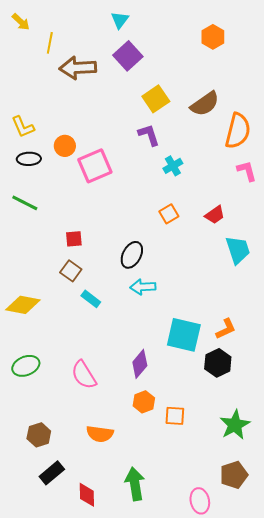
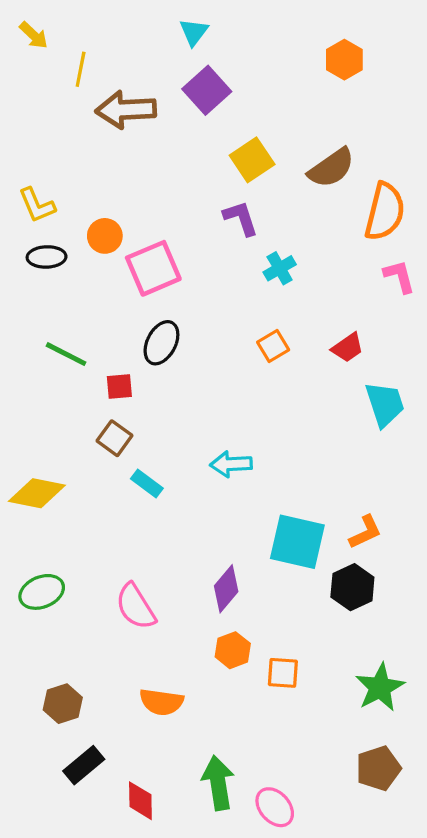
green line: (25, 203) -> (66, 354), moved
black ellipse: (132, 255) -> (161, 343), moved
pink ellipse: (200, 501) -> (275, 807), moved, turned -30

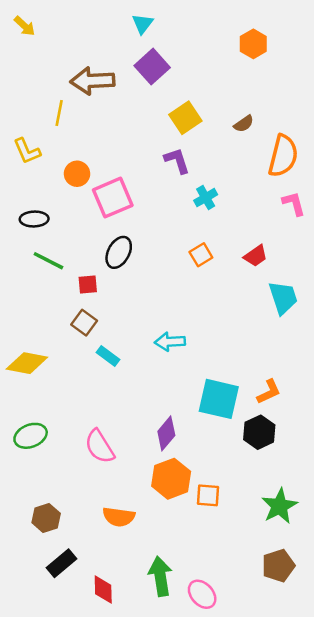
yellow line: (81, 69) -> (59, 113), moved
brown semicircle: (331, 168) -> (244, 124), size x0.6
black ellipse: (47, 257) -> (34, 219), moved
orange hexagon: (233, 650) -> (171, 479), size x1.5

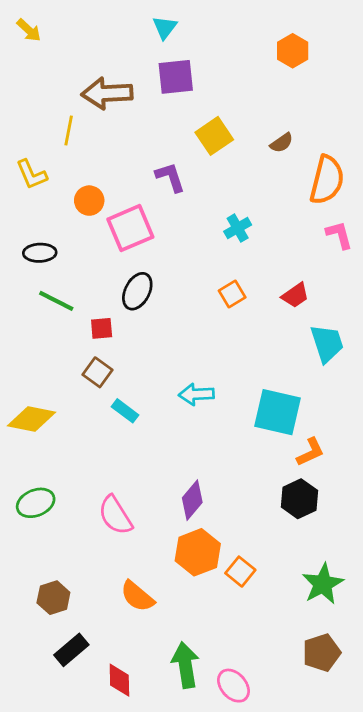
purple square: (152, 67) -> (176, 77), turned 36
purple L-shape: (177, 161) -> (170, 177), moved
cyan square: (219, 399) -> (277, 412), moved
orange square: (208, 495) -> (240, 572), turned 35
orange semicircle: (119, 517) -> (137, 596), turned 32

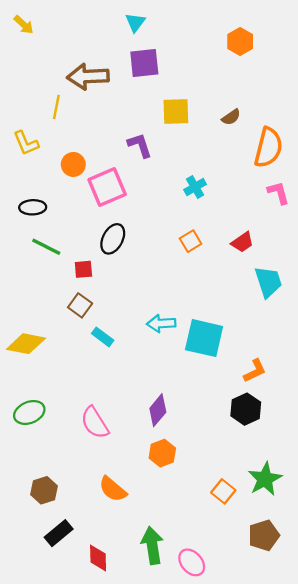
yellow square: (214, 136) -> (176, 111), turned 32
cyan square: (277, 412) -> (204, 338), moved
orange hexagon: (198, 552) -> (162, 453), size x0.7
orange square: (240, 572) -> (223, 491), moved

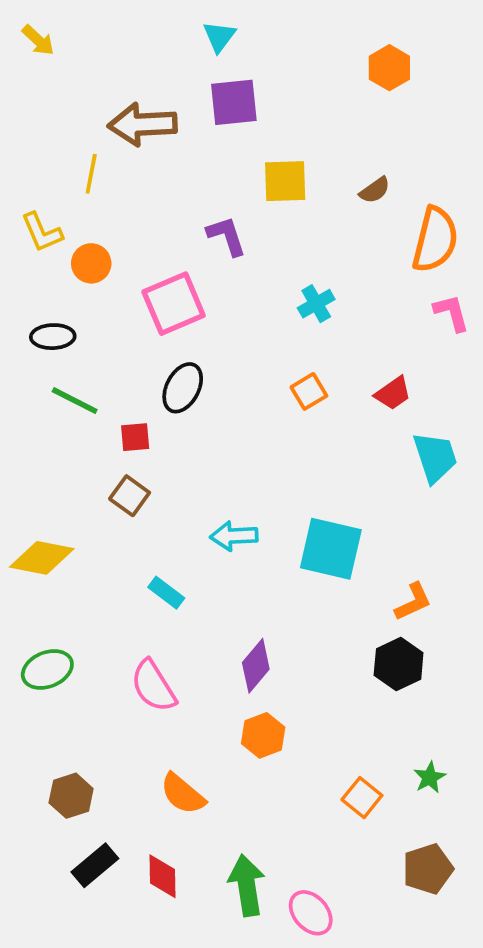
orange circle: (73, 164) -> (91, 263), moved
cyan arrow: (161, 323) -> (234, 536), moved
cyan rectangle: (103, 337) -> (166, 593), moved
green star: (265, 479) -> (430, 777), size x0.6
red diamond: (98, 558) -> (163, 876), moved

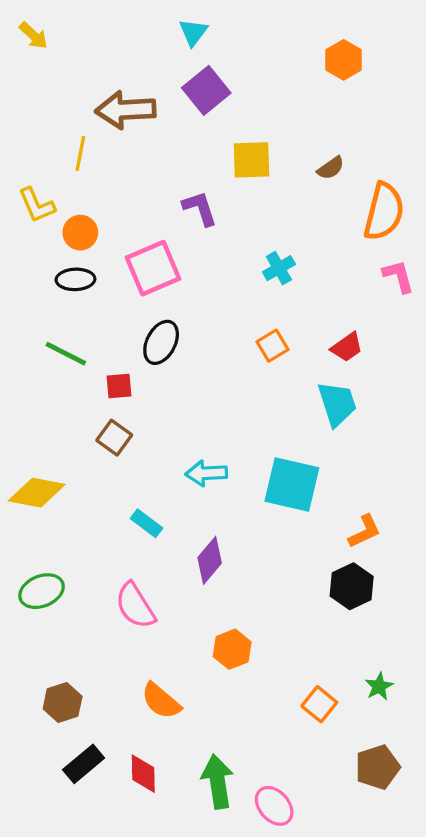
purple square: (234, 102) -> (206, 90), turned -33
black ellipse: (53, 337) -> (75, 279), moved
cyan trapezoid: (435, 457) -> (337, 404), moved
purple diamond: (256, 666) -> (210, 560), moved

